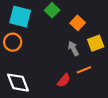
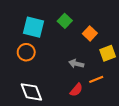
gray arrow: (73, 48) -> (76, 64), moved, turned -48

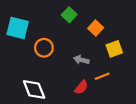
cyan square: (33, 27) -> (18, 28), moved
orange circle: (26, 52) -> (44, 48), moved

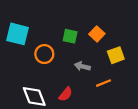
green square: (69, 15) -> (70, 36), moved, turned -32
red semicircle: (81, 87) -> (66, 94), moved

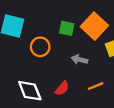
orange square: (97, 34) -> (94, 26), size x1.6
orange line: (104, 83) -> (96, 86), moved

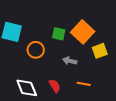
orange line: (96, 86) -> (84, 84), turned 32
red semicircle: (62, 88) -> (55, 86), turned -72

